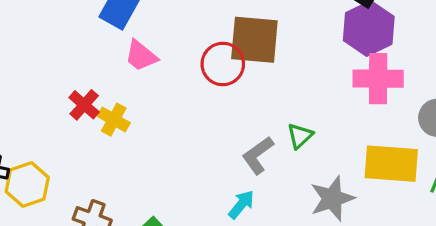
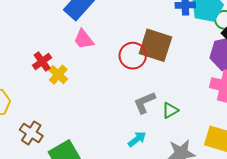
gray L-shape: (258, 155) -> (145, 103), moved
cyan arrow: (241, 205) -> (137, 139), moved

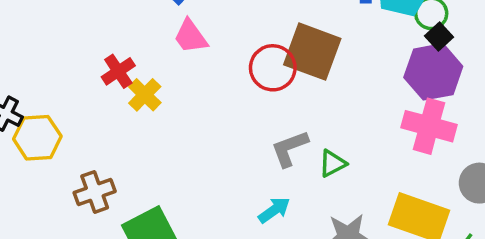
brown cross: (31, 133) -> (95, 192), turned 35

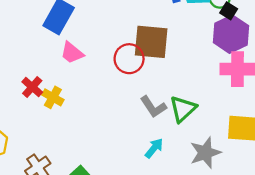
gray L-shape: (290, 148) -> (153, 107), turned -88
green triangle: (332, 163) -> (183, 109), size x1.5

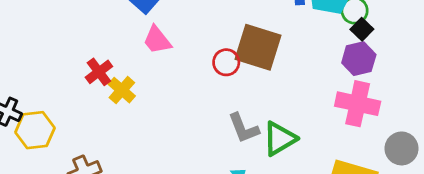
purple hexagon: (231, 34) -> (359, 59), size x0.7
red circle: (129, 59) -> (226, 62), size x0.7

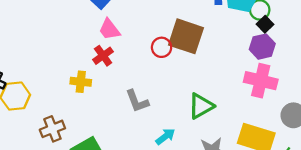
red cross: (99, 72) -> (103, 56), moved
yellow cross: (122, 90) -> (81, 82), moved, turned -36
gray L-shape: (244, 128) -> (137, 101), moved

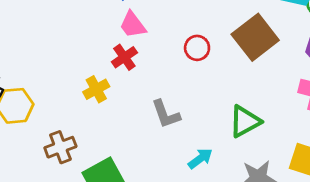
brown square: (186, 36) -> (255, 37), moved, turned 33
yellow cross: (81, 82) -> (96, 89), turned -36

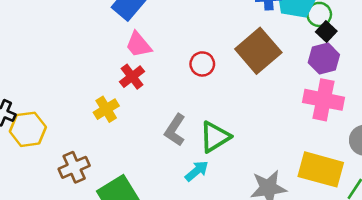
gray L-shape: (166, 114) -> (175, 130), turned 56
green triangle: (245, 121) -> (215, 137), moved
cyan arrow: (200, 159) -> (197, 171), moved

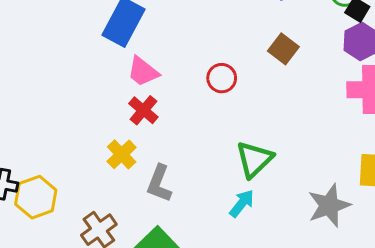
brown square: (258, 51) -> (283, 49), size x0.6
gray L-shape: (175, 130) -> (159, 184), moved

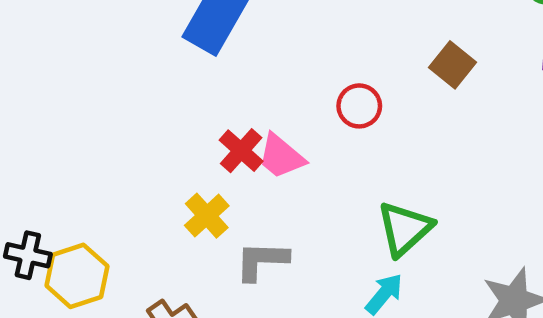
pink trapezoid: (143, 72) -> (281, 156), moved
gray L-shape: (159, 184) -> (262, 261), turned 69

